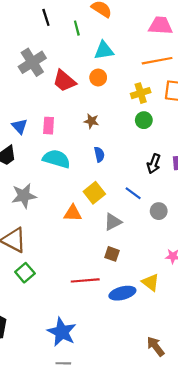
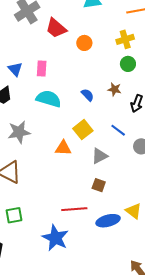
orange circle: (98, 78) -> (84, 43), moved
brown star: (91, 121) -> (114, 89), moved
blue semicircle: (99, 154) -> (88, 95), turned -32
green square: (25, 273) -> (14, 215), moved, turned 30
blue star: (62, 332) -> (55, 238), moved

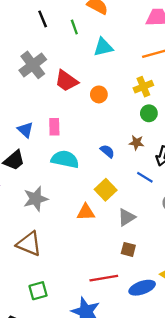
blue line: (118, 130) -> (145, 177), moved

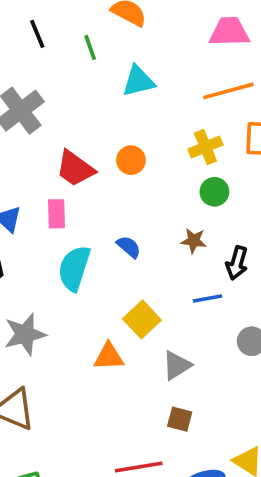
red trapezoid: (66, 81) -> (75, 169), moved
blue semicircle: (107, 151) -> (129, 247), moved
cyan semicircle: (65, 159) -> (74, 268), turned -84
blue line: (145, 177) -> (208, 299), turned -42

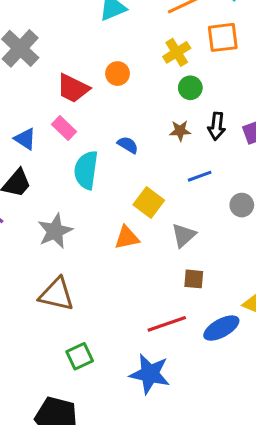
pink rectangle: (56, 214) -> (64, 128), turned -35
black arrow: (237, 263) -> (217, 126), moved

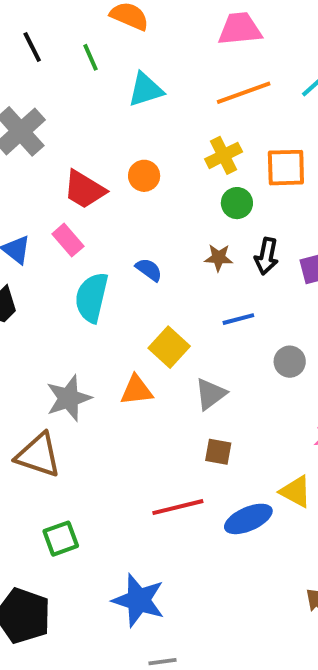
orange square: (223, 37) -> (286, 168), moved
gray star: (55, 231) -> (69, 398), moved
blue star: (150, 374) -> (139, 600), moved

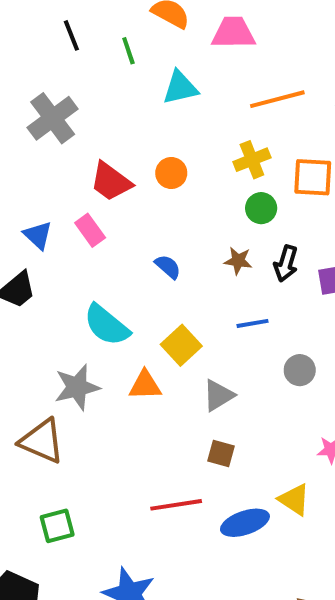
pink trapezoid: (240, 29) -> (233, 33), moved
cyan semicircle: (92, 297) -> (107, 325), moved, turned -69

